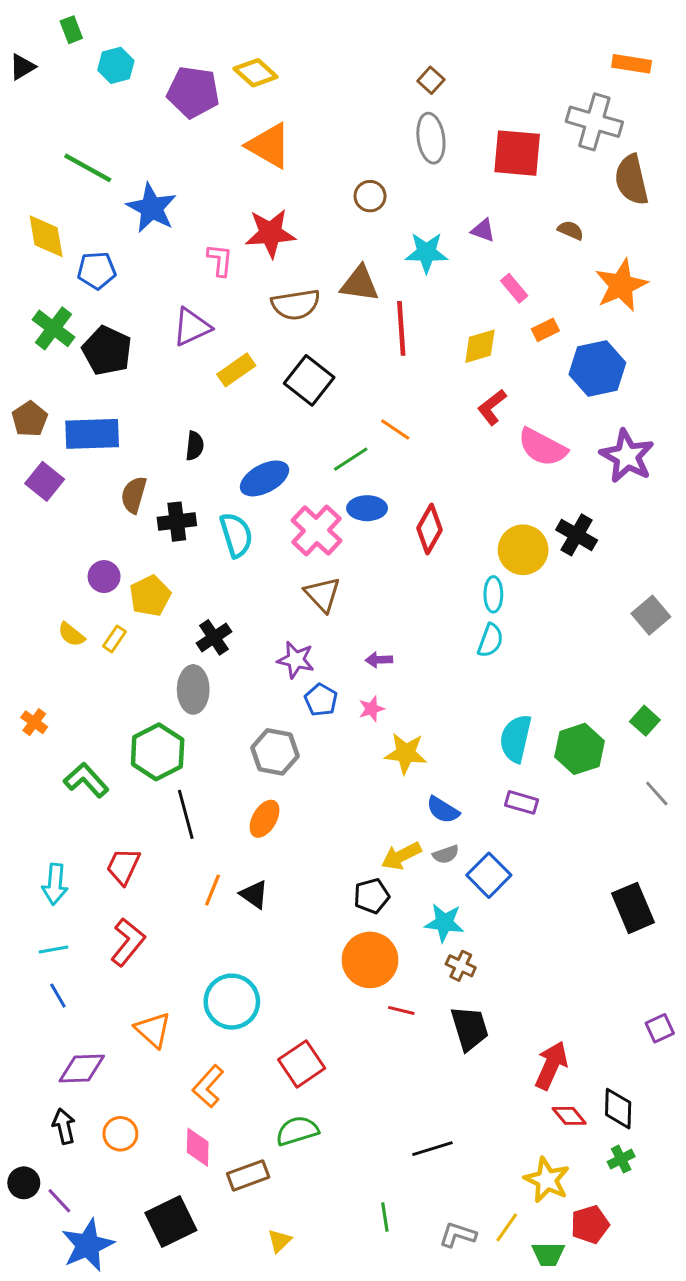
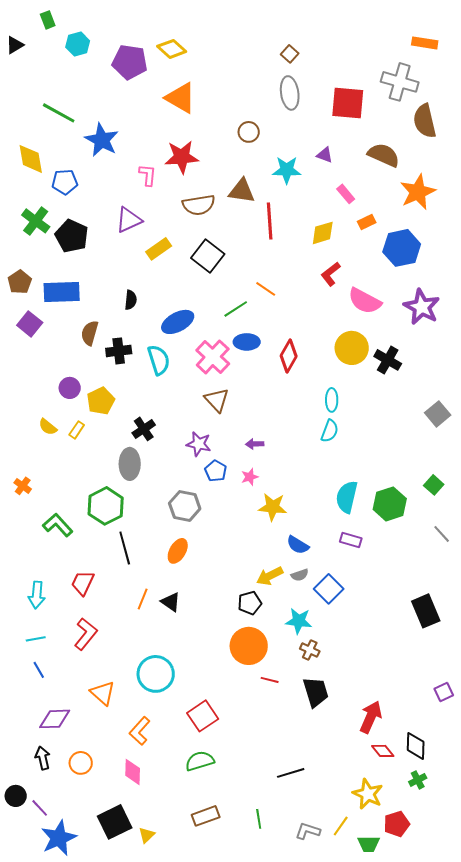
brown semicircle: (571, 230) -> (384, 155), size x1.8
yellow circle: (523, 550) -> (352, 348), moved
brown rectangle: (248, 1175) -> (206, 816), moved
yellow triangle: (279, 1241) -> (147, 835), moved

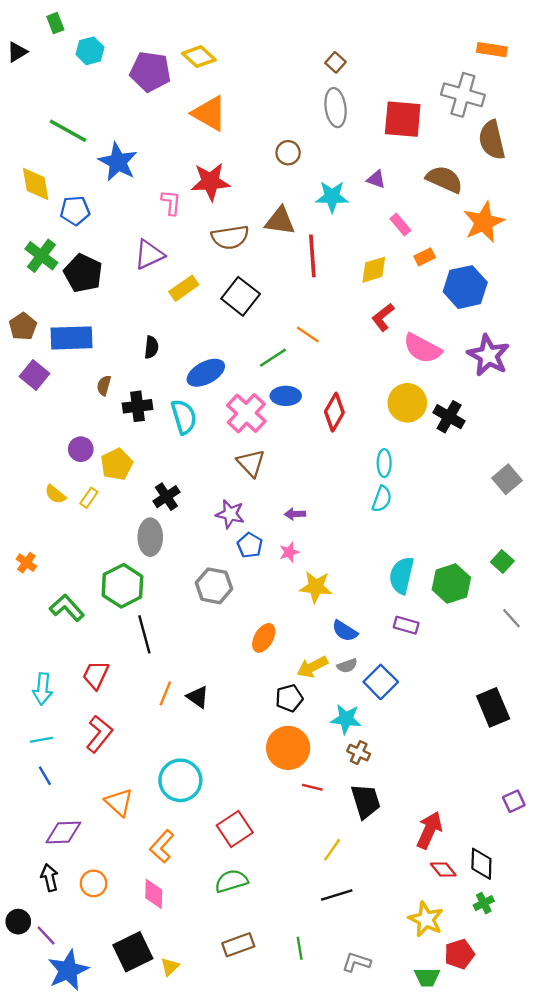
brown semicircle: (90, 333) -> (104, 385), size x0.7
orange ellipse: (178, 551) -> (264, 638), moved
yellow line: (341, 826) -> (332, 850), moved

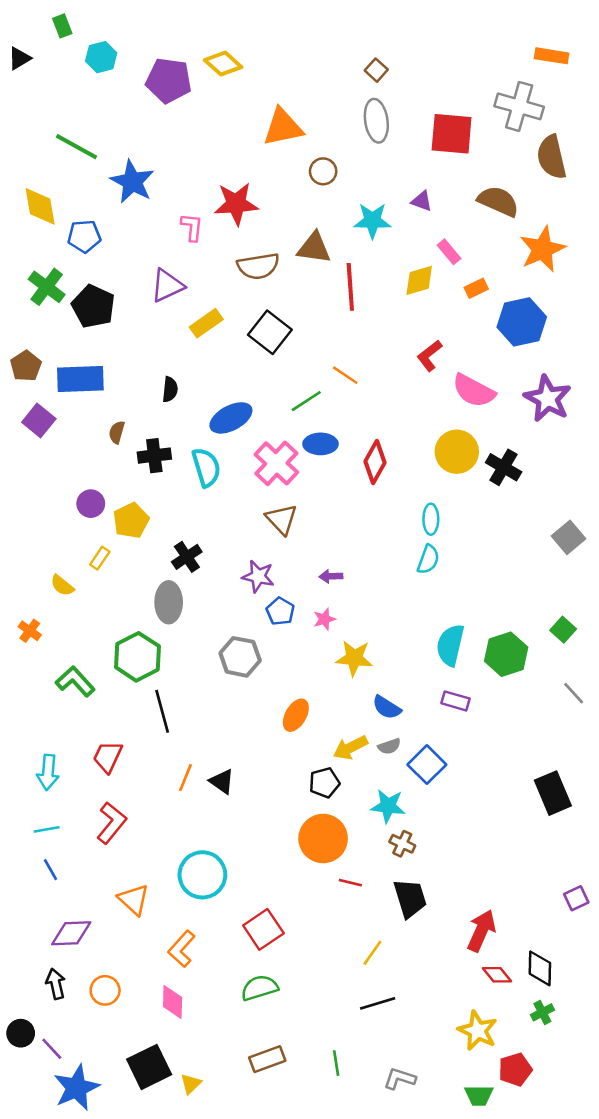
orange triangle: (209, 113) -> (283, 127), moved, turned -42
yellow diamond: (374, 270) -> (419, 280), moved
yellow semicircle: (55, 494) -> (62, 585), moved

